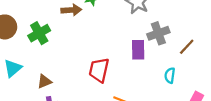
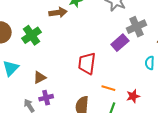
purple rectangle: (138, 50) -> (120, 43), turned 54

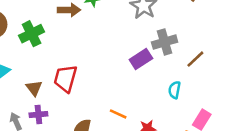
red trapezoid: (87, 63) -> (65, 78), moved
brown triangle: (40, 77) -> (34, 88), turned -48

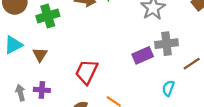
red trapezoid: (65, 78) -> (87, 72), moved
brown triangle: (34, 88) -> (40, 55), moved

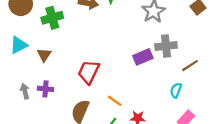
cyan semicircle: (168, 88) -> (176, 90), moved

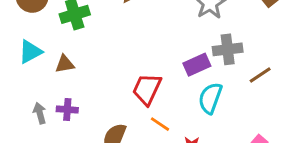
brown triangle: (44, 55) -> (65, 64), turned 48
red trapezoid: (89, 72) -> (147, 89), moved
cyan semicircle: (176, 90) -> (210, 98), moved, size x1.5

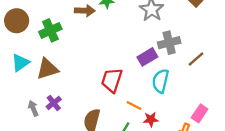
brown triangle: (65, 64) -> (47, 69), size x1.5
purple cross: (67, 110) -> (54, 103), turned -35
orange line: (160, 124) -> (134, 105), moved

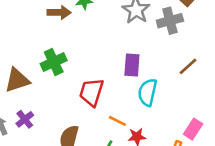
green cross: (50, 30) -> (54, 62), moved
gray cross: (169, 43) -> (170, 21), moved
purple rectangle: (147, 57) -> (132, 65), turned -54

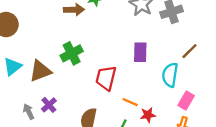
cyan semicircle: (148, 92) -> (170, 75), moved
pink rectangle: (193, 129) -> (186, 100), moved

